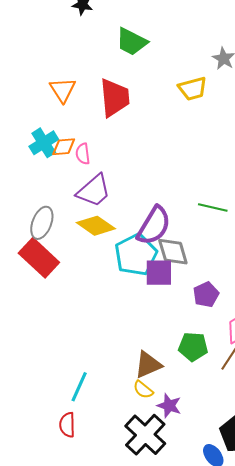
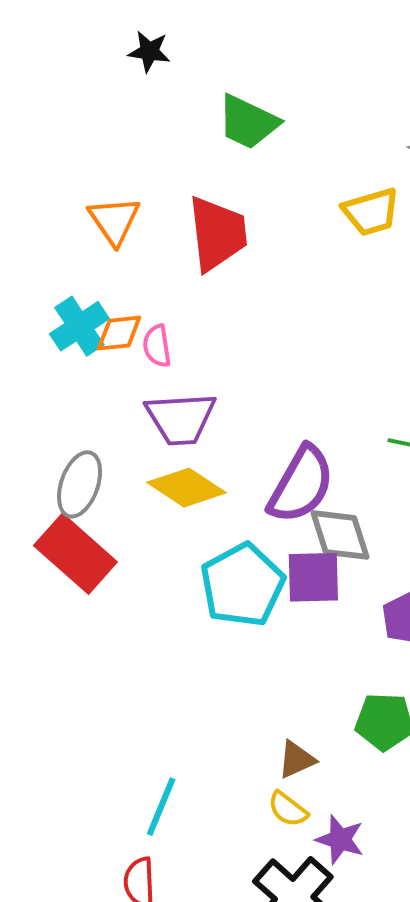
purple trapezoid: (94, 191) -> (181, 418), turned 39
cyan pentagon: (136, 255) -> (242, 585), moved
brown triangle: (148, 365) -> (296, 760), size x0.7

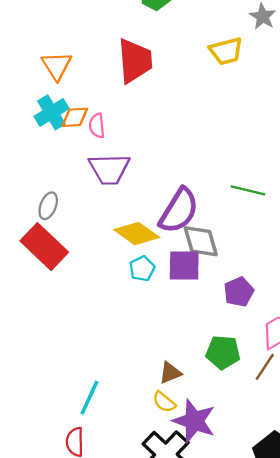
orange triangle: (114, 220) -> (57, 66), moved
gray ellipse: (80, 484) -> (48, 206), size x0.7
yellow diamond: (186, 488) -> (137, 234), moved
cyan pentagon: (242, 585) -> (142, 269), size x0.5
purple star: (340, 839) -> (194, 421), size x1.5

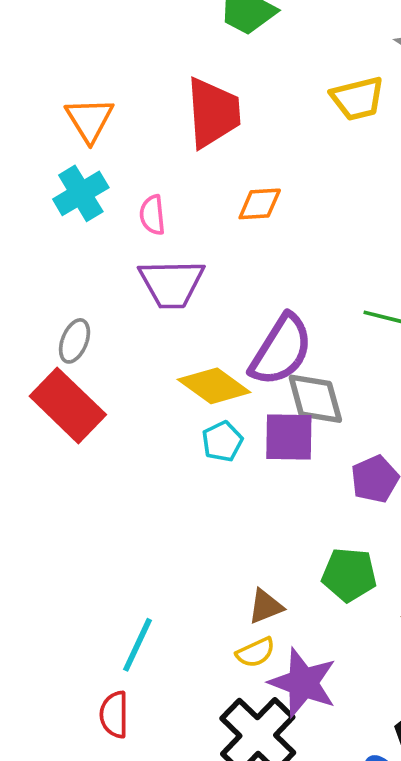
orange diamond: (75, 117) -> (260, 204), moved
yellow semicircle: (164, 402) -> (256, 652), turned -65

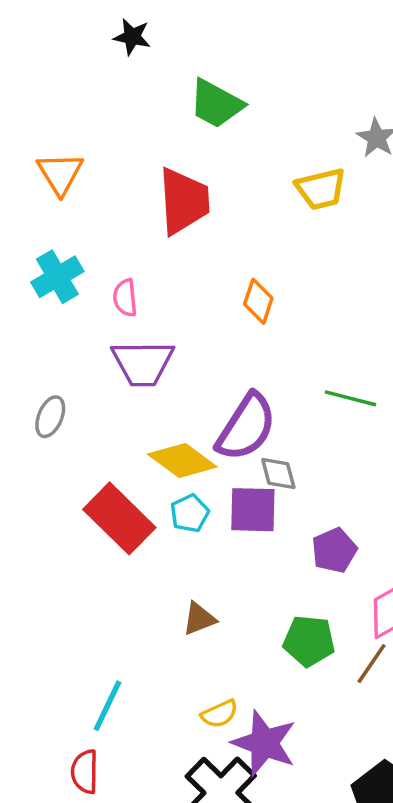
orange triangle: (89, 120) -> (60, 173), moved
orange diamond: (260, 204) -> (258, 301), moved, turned -69
gray diamond: (315, 399) -> (278, 474), size x0.7
red rectangle: (68, 405) -> (119, 518), moved
brown triangle: (266, 606) -> (199, 619), moved

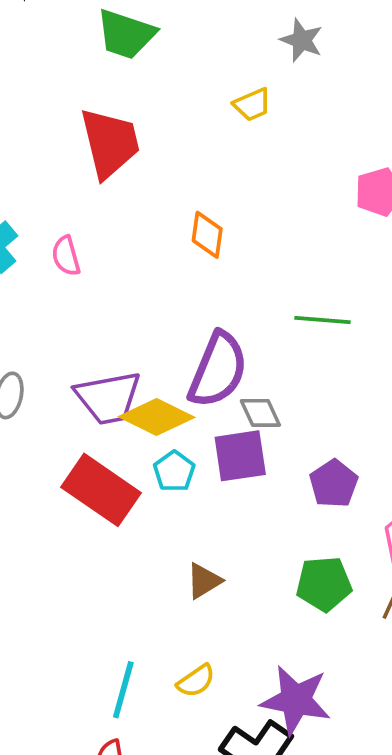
yellow trapezoid: (321, 189) -> (252, 105), size x0.7
purple trapezoid: (143, 363) -> (108, 398), moved
yellow semicircle: (219, 714) -> (196, 681), moved

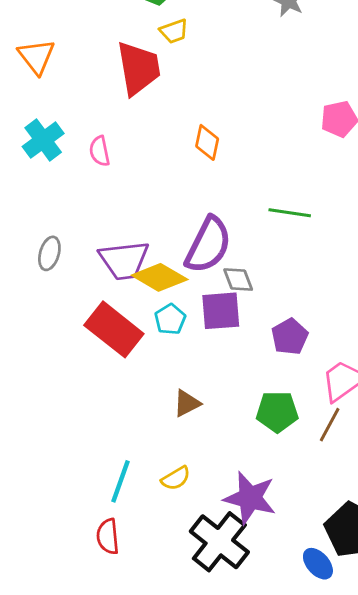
yellow trapezoid: (252, 105) -> (174, 31), moved

